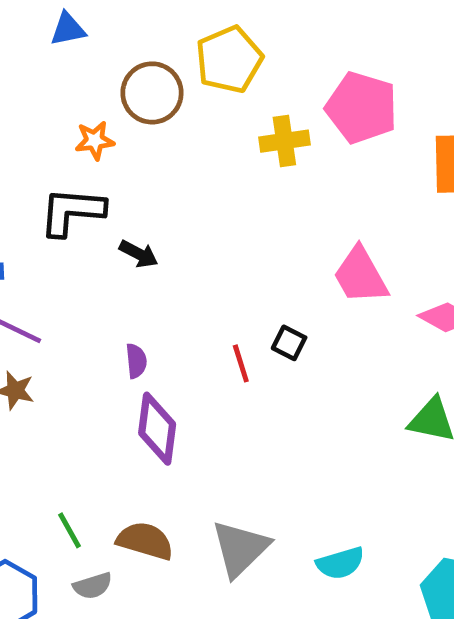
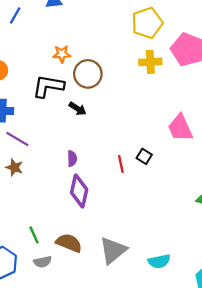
yellow pentagon: (229, 60) -> (147, 23), moved
brown circle: (152, 93) -> (88, 74), moved

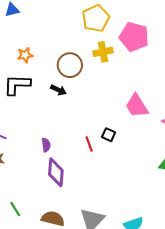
brown circle: (88, 74) -> (70, 65), moved
black arrow: (78, 109) -> (58, 90), moved
green line: (34, 235) -> (15, 209), moved

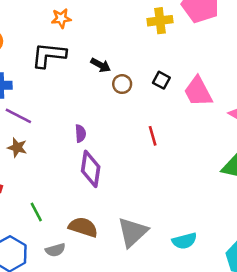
brown circle: (70, 65) -> (122, 84), moved, size x0.6
black square: (109, 135) -> (161, 80), moved
red line: (89, 144) -> (153, 136), moved

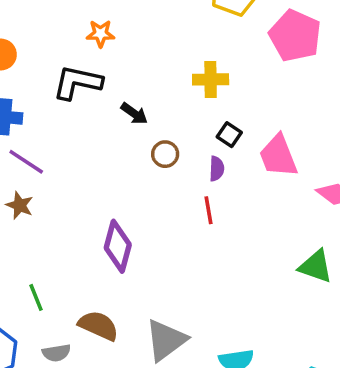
yellow cross: (160, 21) -> (211, 79), moved
black arrow: (101, 65) -> (134, 114), moved
brown circle: (122, 84) -> (165, 154), moved
purple semicircle: (80, 133) -> (217, 169), moved

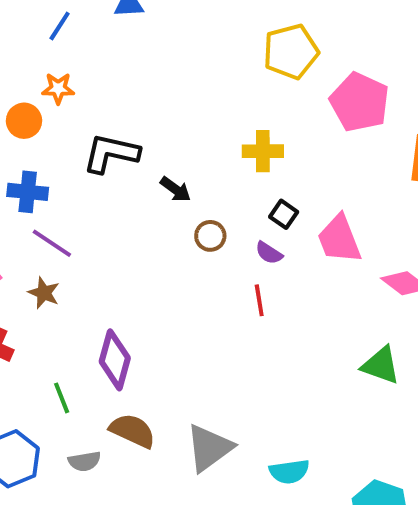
orange star: (101, 34) -> (58, 88), moved
purple semicircle: (217, 169) -> (269, 253), turned 120
purple diamond: (118, 246) -> (115, 360), moved

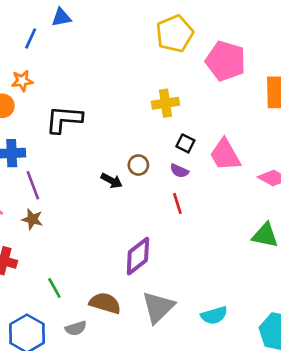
blue line: (60, 26) -> (31, 39), moved
black arrow: (175, 189) -> (112, 181), moved
purple line: (52, 243) -> (33, 185), turned 44
purple diamond: (115, 360) -> (138, 256), moved, turned 45

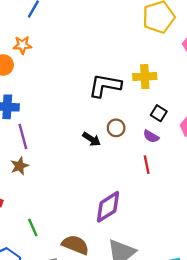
black L-shape: (64, 119) -> (105, 86), moved
brown star: (32, 219) -> (19, 166), turned 30

